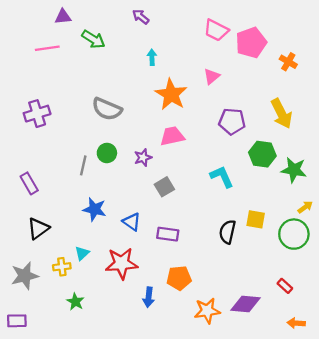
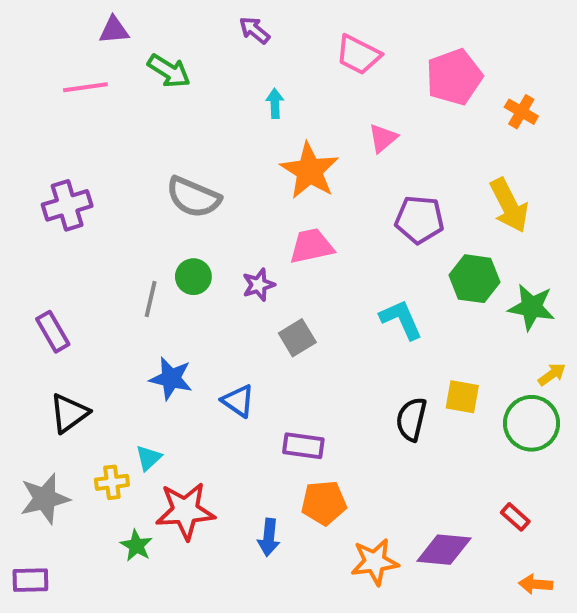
pink trapezoid: (216, 30) -> (358, 55), moved
purple rectangle: (168, 234) -> (303, 446), moved
red star: (122, 263) -> (185, 511), moved

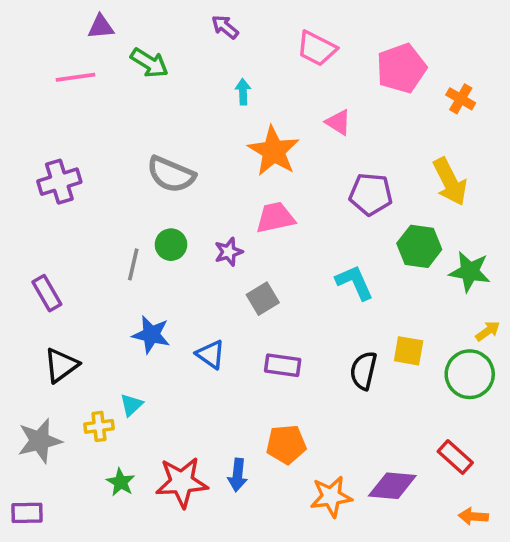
pink triangle: (383, 138) -> (338, 122), turned -48
purple rectangle: (303, 446) -> (283, 365), moved
red star: (185, 511) -> (182, 482), moved
red rectangle: (515, 517) -> (455, 457), size x1.4

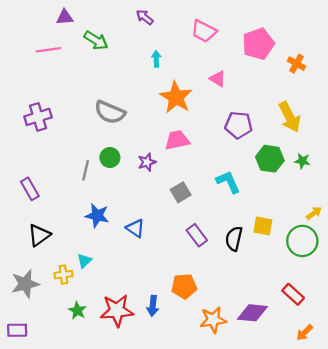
green star: (470, 272) -> (302, 161), moved, size x0.6
gray square: (263, 299) -> (181, 192), moved
purple rectangle: (283, 365) -> (197, 235), moved, turned 45
orange arrow: (473, 516) -> (305, 333), turned -48

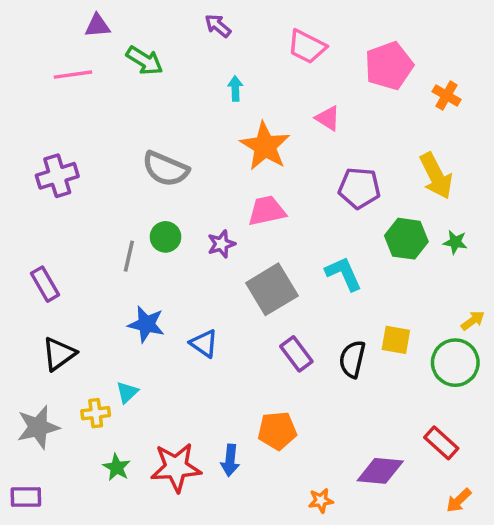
gray square: (181, 192) -> (272, 289), size x1.6
orange star: (213, 320) -> (321, 500), moved, size x0.6

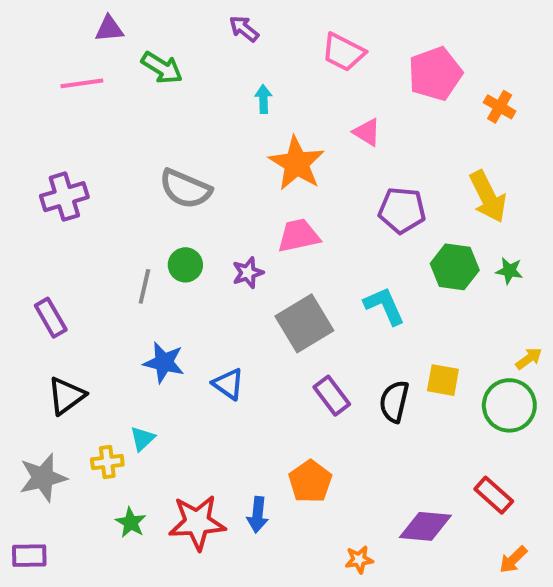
orange pentagon: (277, 431) -> (310, 482), turned -30

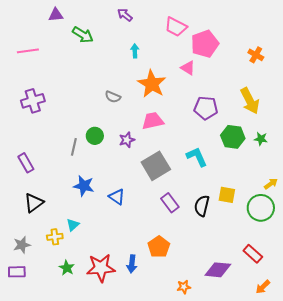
pink pentagon: (435, 74) -> (205, 44), moved
pink line: (82, 83) -> (28, 51), moved
gray semicircle: (185, 189) -> (113, 97), moved, size x0.6
gray star: (43, 478) -> (22, 245), size x0.7
purple rectangle: (29, 556) -> (17, 272), moved

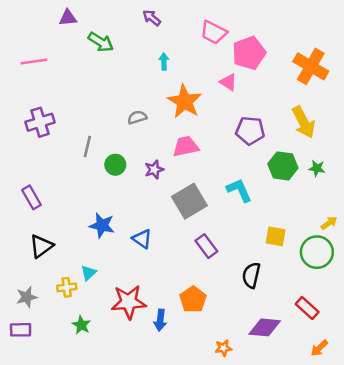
orange cross: (256, 55) -> (311, 66), size x1.8
gray semicircle: (113, 97) -> (137, 117), turned 140
gray line: (74, 147) -> (87, 146), moved
black semicircle: (202, 206) -> (251, 275), moved
red star: (101, 268) -> (129, 302), moved

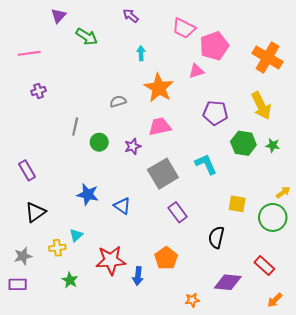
purple triangle: (68, 18) -> (58, 16), turned -42
pink triangle: (228, 82) -> (196, 71), turned -49
purple cross: (40, 122) -> (39, 91), moved, size x0.6

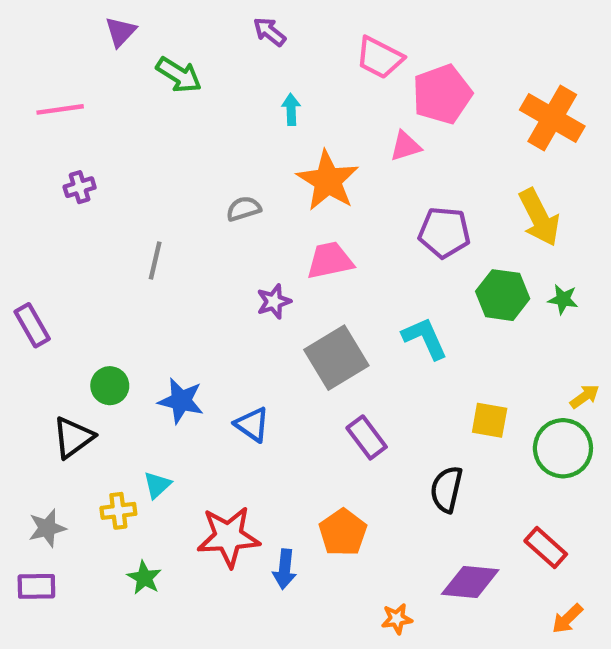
green circle: (99, 142) -> (110, 386), moved
purple rectangle: (27, 170) -> (32, 325), moved

